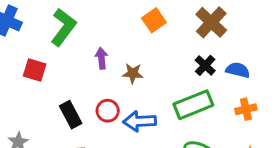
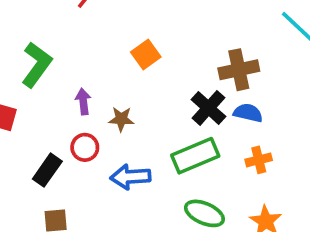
brown cross: (211, 22) -> (239, 70), moved, turned 36
black cross: (205, 65) -> (208, 108), size x1.4
red circle: (108, 111) -> (85, 147), moved
black rectangle: (71, 115) -> (47, 170), turned 64

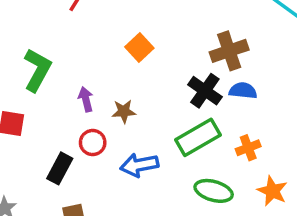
orange cross: (259, 160) -> (248, 148), moved

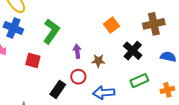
brown cross: (229, 51) -> (154, 24), moved
black cross: (205, 91) -> (133, 51), moved
green rectangle: (198, 137) -> (139, 81), size x0.7

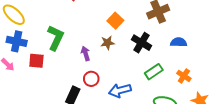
red square: (33, 60) -> (36, 61), moved
brown star: (98, 61) -> (107, 43), moved
orange cross: (167, 90) -> (184, 76), turned -32

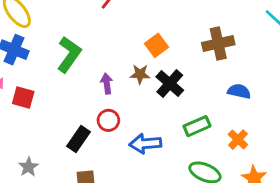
black cross: (142, 43) -> (170, 83), moved
red square: (36, 61) -> (23, 97), moved

